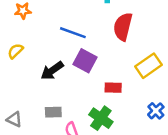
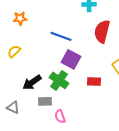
black arrow: (52, 71) -> (32, 82), moved
green cross: (101, 118) -> (59, 80), moved

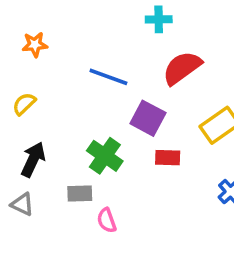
red semicircle: (102, 31) -> (182, 68), turned 40
purple square: (71, 59) -> (148, 118), moved
black arrow: (32, 82) -> (33, 159), moved, turned 150

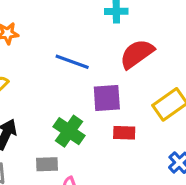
purple square: (148, 118) -> (107, 98), turned -32

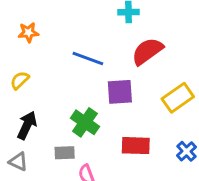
red rectangle: (124, 133) -> (136, 146), moved, size x1.4

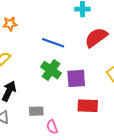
purple square: (120, 92) -> (76, 78), moved
green cross: (85, 122) -> (51, 70), moved

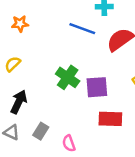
blue line: (53, 43) -> (82, 29), moved
gray rectangle: (36, 111) -> (41, 131), moved, turned -56

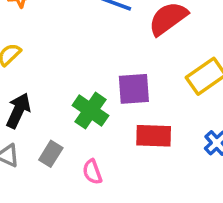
green cross: (68, 77) -> (90, 111), moved

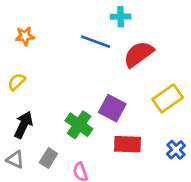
purple square: (134, 89) -> (112, 108), turned 32

